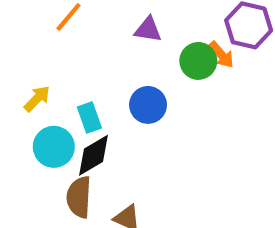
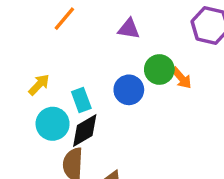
orange arrow: (221, 55) -> (181, 78), moved
green circle: (198, 61) -> (159, 69), moved

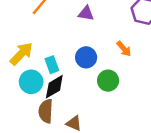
green circle: (159, 69) -> (108, 81), moved
yellow arrow: (39, 85) -> (21, 54), size x1.5

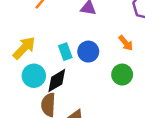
cyan rectangle: (52, 65) -> (65, 52), moved
green circle: (108, 81) -> (122, 75), moved

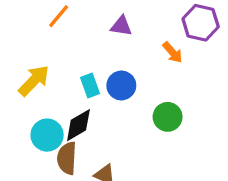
orange arrow: (126, 43) -> (173, 52), moved
cyan circle: (34, 76) -> (47, 135), moved

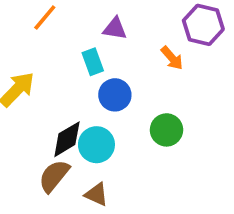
cyan rectangle: (90, 85) -> (93, 62), moved
cyan circle: (47, 135) -> (96, 145), moved
brown semicircle: (67, 158) -> (54, 176), turned 36

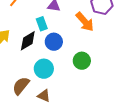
orange arrow: (172, 58) -> (85, 22), size x1.5
black diamond: (67, 139) -> (28, 41), moved

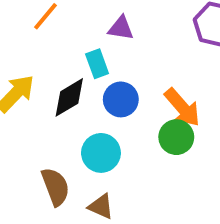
orange arrow: (85, 22) -> (182, 107), moved
brown semicircle: (21, 86) -> (55, 187), turned 120

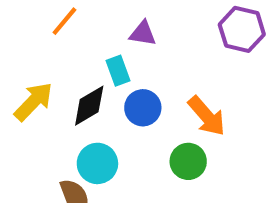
green circle: (176, 137) -> (188, 161), moved
cyan circle: (101, 153) -> (97, 163), moved

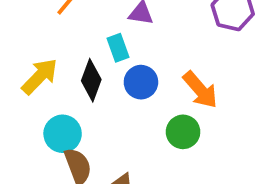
black diamond: (89, 106) -> (91, 80), turned -39
cyan circle: (97, 163) -> (63, 134), moved

